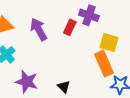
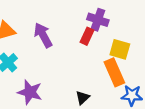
red rectangle: (70, 27) -> (87, 36), moved
black triangle: (64, 87) -> (83, 98), moved, turned 32

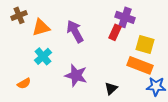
orange rectangle: (114, 72) -> (140, 65), turned -45
purple star: (30, 92) -> (76, 75), moved

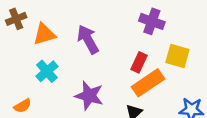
red rectangle: (115, 32) -> (139, 62), moved
orange rectangle: (140, 65) -> (148, 83), moved, turned -55

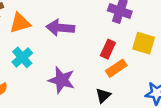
purple arrow: (88, 39) -> (60, 28), turned -56
orange rectangle: (148, 83) -> (116, 68), size x0.7

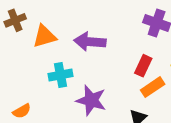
cyan cross: (22, 57) -> (61, 75), moved, turned 30

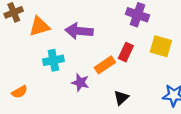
orange rectangle: (153, 87) -> (105, 65), moved
purple star: (91, 100) -> (80, 82), size x0.7

